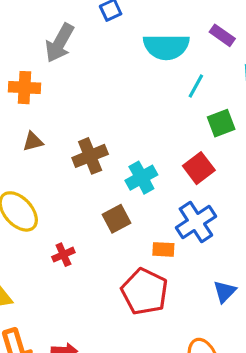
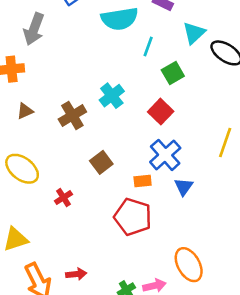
cyan cross: (141, 178) -> (112, 96), moved
blue triangle: (225, 292) -> (184, 187), moved

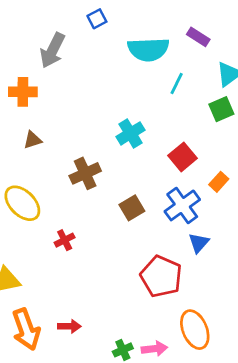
green square: (173, 73) -> (221, 109), moved
brown cross: (72, 115) -> (85, 173), moved
brown square: (101, 162) -> (132, 208), moved
orange rectangle: (143, 181) -> (219, 182), moved, turned -48
red pentagon: (133, 217) -> (161, 276), moved

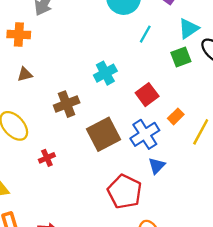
brown square: (132, 208) -> (103, 134), size x1.6

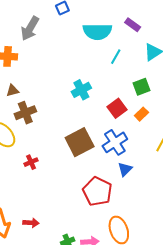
green square: (181, 57) -> (142, 87), moved
brown cross: (67, 104) -> (25, 113), moved
orange rectangle: (176, 116) -> (141, 114), moved

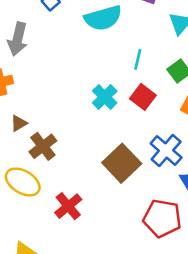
cyan line: (116, 57) -> (138, 59), moved
red square: (117, 108) -> (143, 97), moved
red cross: (31, 162) -> (68, 206), size x1.5

